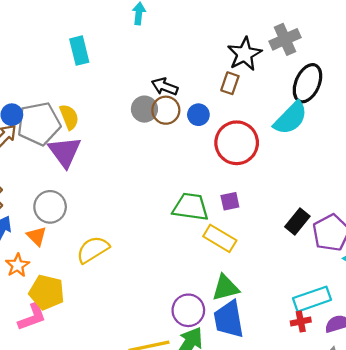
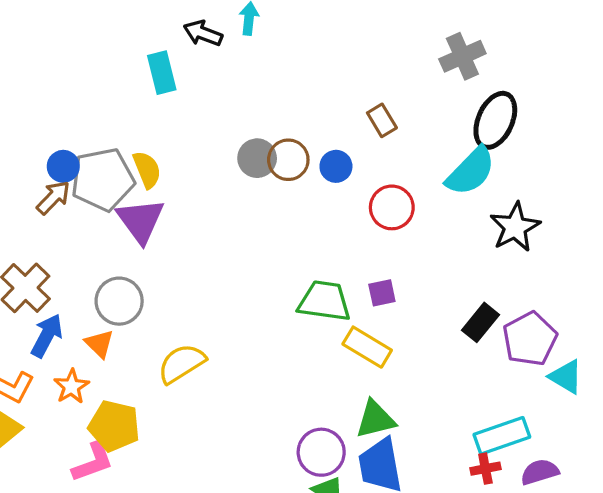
black star: (245, 54) -> (515, 227), moved
brown rectangle: (230, 83) -> (382, 120), turned -50
black arrow: (165, 87) -> (203, 33), moved
red circle: (237, 143) -> (392, 207), size x0.7

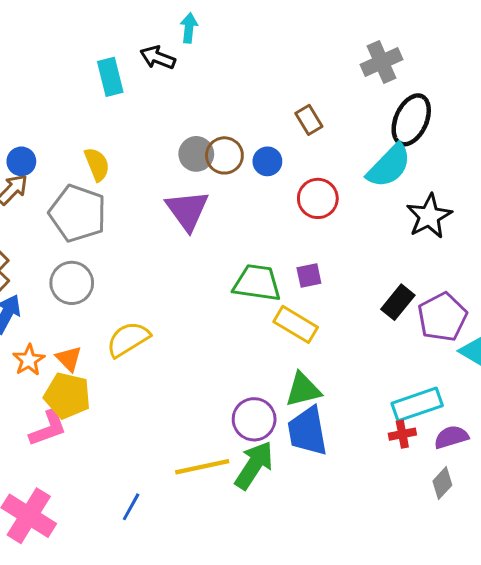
black arrow: (203, 33) -> (158, 58), moved
gray pentagon: (103, 179) -> (78, 213), moved, turned 30
purple triangle: (140, 221) -> (187, 210), moved
orange triangle: (99, 344) -> (69, 359), moved

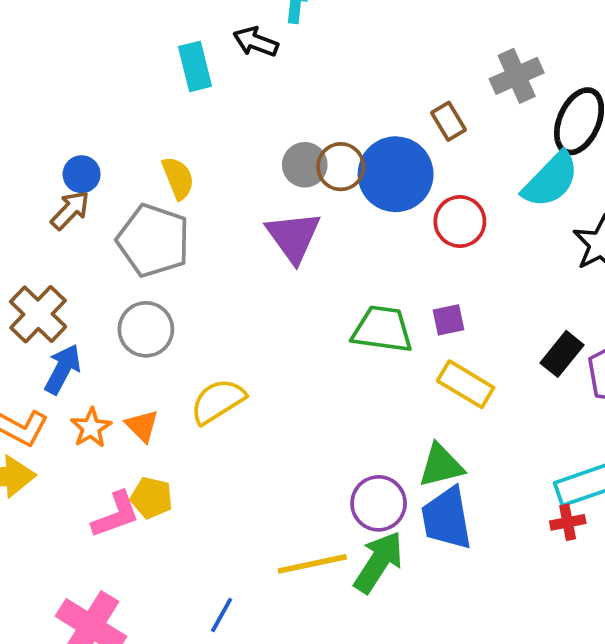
gray cross: (382, 62) -> (517, 76), moved
blue circle: (267, 161) -> (396, 174), size x2.0
yellow rectangle: (296, 324) -> (466, 384), moved
yellow pentagon: (67, 396) -> (152, 498), moved, size x0.7

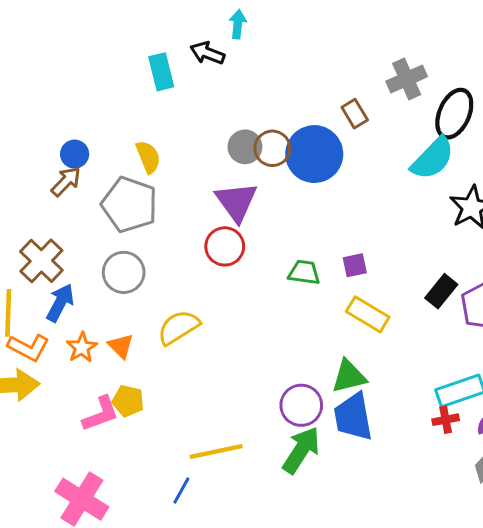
red circle: (460, 222) -> (225, 246), moved
green trapezoid: (382, 329) -> (304, 272), size x0.7
yellow line: (312, 564) -> (216, 451), moved

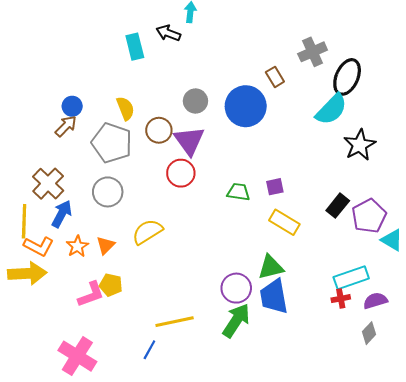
brown circle: (272, 148) -> (159, 130), moved
orange triangle: (121, 346) -> (106, 245), turned 30

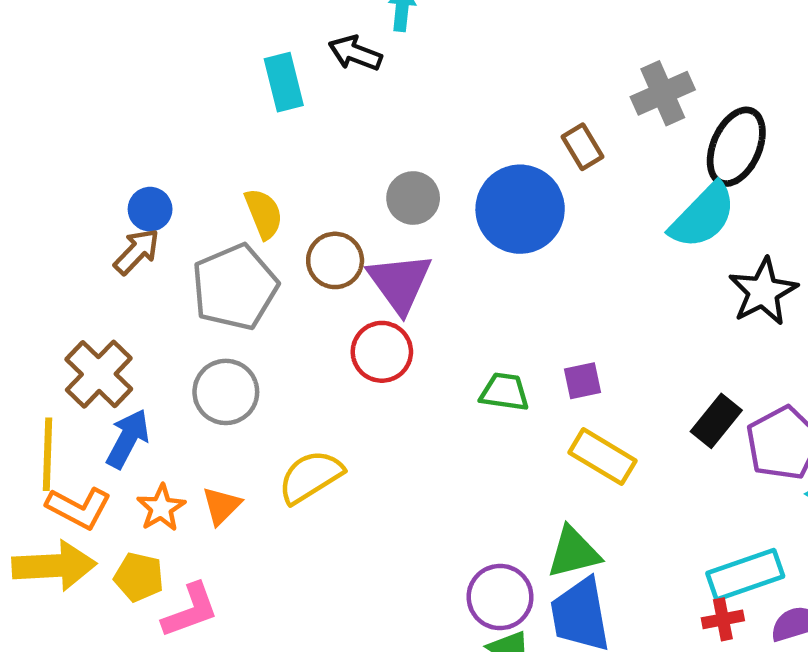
gray pentagon: (112, 143) -> (235, 287), turned 30
yellow pentagon: (111, 285) -> (139, 577), moved

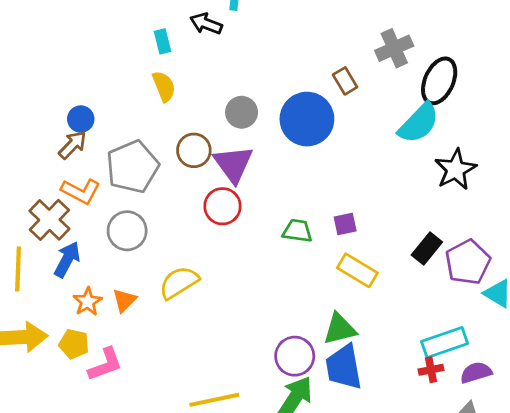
cyan rectangle: (284, 82) -> (163, 41), size x0.7
yellow semicircle: (264, 214) -> (164, 86), moved
orange L-shape: (79, 508) -> (81, 191), moved

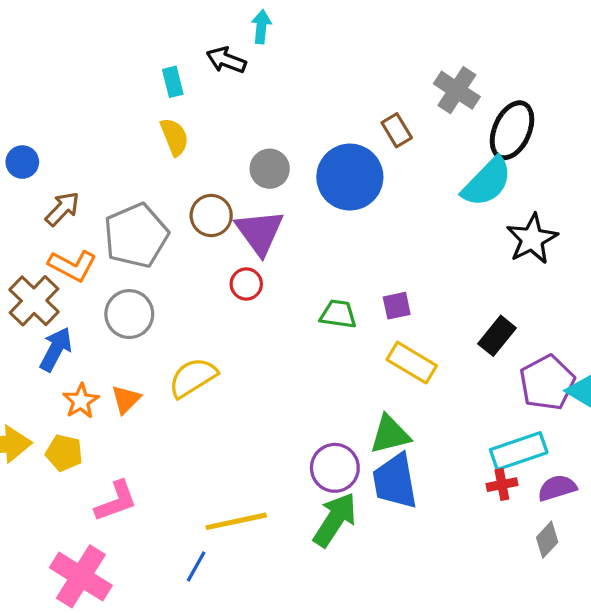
gray cross: (394, 48) -> (457, 90), turned -33
blue circle: (81, 119) -> (22, 162), moved
red circle: (222, 206) -> (246, 284), size x0.7
purple pentagon: (468, 262) -> (547, 383), moved
pink L-shape: (105, 364) -> (116, 501), moved

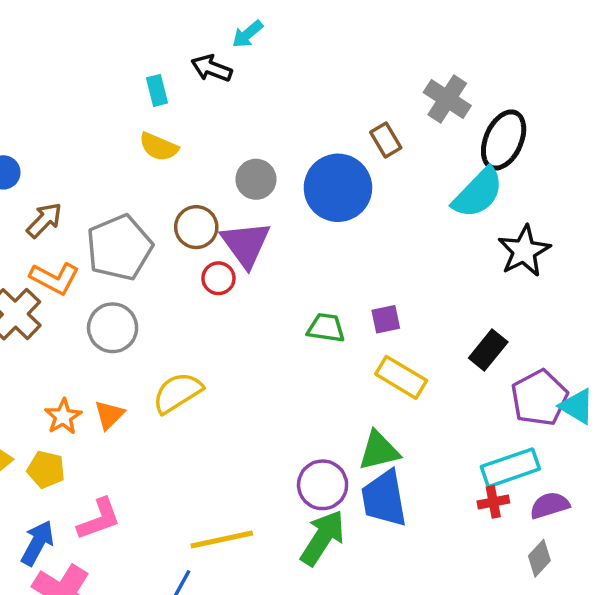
cyan arrow: (261, 27) -> (247, 34), turned -136
yellow semicircle: (174, 137) -> (159, 147), turned 135
red circle: (246, 284) -> (218, 278), moved
blue arrow: (56, 349) -> (37, 543), moved

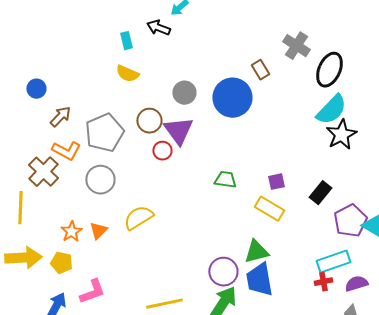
cyan semicircle: (478, 193) -> (331, 110), moved
purple square: (386, 319) -> (276, 182), moved

